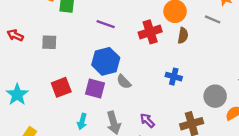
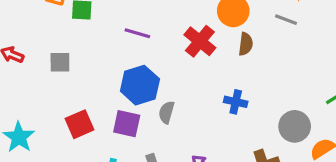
red cross: (150, 32) -> (200, 41), turned -30
gray semicircle: (124, 82) -> (167, 112), turned 63

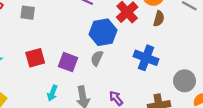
blue hexagon: (140, 85) -> (103, 32), moved
blue cross: (236, 102) -> (146, 58), size x1.5

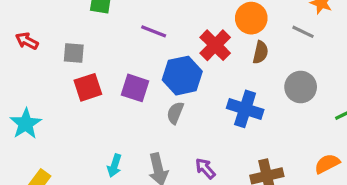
red square: (35, 58) -> (88, 87), moved
purple square: (68, 62) -> (135, 88), moved
gray circle: (185, 81) -> (301, 87), moved

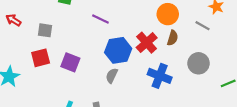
red cross: (215, 45) -> (147, 43), moved
red square: (88, 87) -> (41, 58), moved
purple square: (135, 88) -> (70, 62), moved

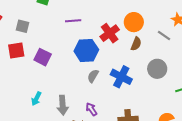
purple line: (100, 19) -> (73, 21), turned -35
red cross: (147, 43) -> (110, 33), moved
gray semicircle: (112, 76) -> (93, 76), moved

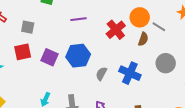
gray line: (164, 35) -> (159, 27), moved
blue hexagon: (86, 50) -> (78, 56), moved

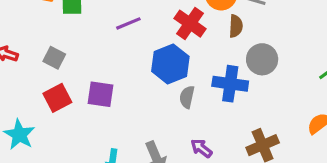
gray square: (28, 27) -> (54, 58), turned 32
blue hexagon: (78, 56) -> (170, 64), moved
gray circle: (166, 63) -> (262, 59), moved

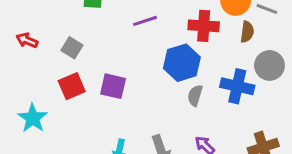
red cross: (190, 24) -> (204, 26), turned -36

